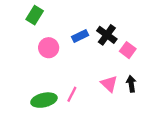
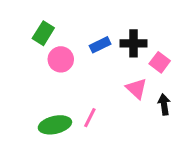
green rectangle: (35, 15) -> (43, 33), moved
black cross: (107, 35) -> (134, 43), turned -36
pink triangle: (109, 84) -> (136, 88), moved

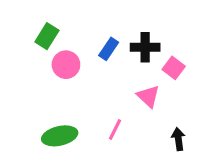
blue rectangle: (100, 45) -> (109, 49), turned -30
black arrow: (164, 104) -> (178, 139), moved
pink line: (90, 118) -> (115, 130), moved

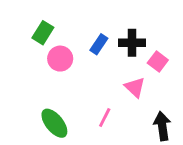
green ellipse: (60, 136) -> (54, 123), turned 64
black arrow: (178, 139) -> (162, 126), size x1.4

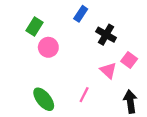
black cross: (132, 43) -> (106, 35), turned 30
blue rectangle: (99, 44) -> (81, 14), moved
pink square: (158, 61) -> (129, 60), moved

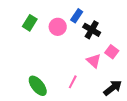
blue rectangle: (81, 14) -> (77, 16), moved
pink circle: (48, 47) -> (58, 27), moved
black arrow: (130, 102) -> (113, 88), turned 60

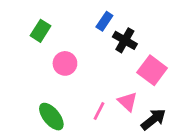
pink circle: (58, 27) -> (65, 63), moved
pink square: (112, 52) -> (152, 70), size x1.5
pink triangle: (94, 61) -> (128, 102), moved

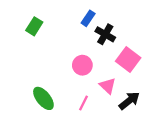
pink circle: (65, 63) -> (82, 65), moved
pink line: (99, 111) -> (84, 103), moved

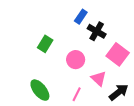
green rectangle: (34, 26) -> (45, 44), moved

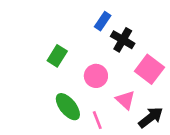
green ellipse: (40, 90) -> (68, 107), moved
pink line: (77, 94) -> (97, 120), turned -48

